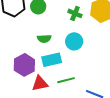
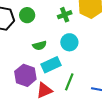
green cross: (75, 13) -> (65, 15), turned -32
green line: (66, 80) -> (69, 82), turned -42

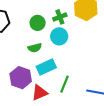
green circle: (27, 15) -> (38, 23), moved
cyan circle: (69, 42) -> (59, 36), moved

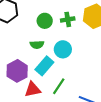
cyan circle: (59, 36) -> (63, 49), moved
cyan rectangle: (46, 67) -> (44, 66), turned -36

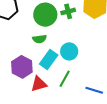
green circle: (45, 21) -> (45, 15), size x1.5
cyan circle: (63, 49) -> (69, 51), moved

